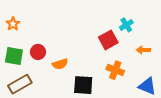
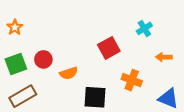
red square: (108, 40) -> (109, 48), moved
green square: (14, 56) -> (16, 64), turned -30

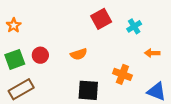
red square: (109, 48) -> (101, 19), moved
orange semicircle: (69, 73) -> (79, 54), moved

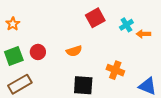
orange arrow: (152, 53) -> (143, 34), moved

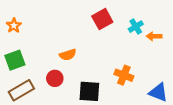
orange semicircle: (74, 51) -> (68, 55), moved
red circle: (38, 52) -> (55, 78), moved

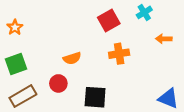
cyan cross: (136, 27) -> (144, 12), moved
orange cross: (124, 75) -> (119, 54), moved, turned -30

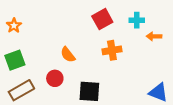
cyan cross: (144, 12) -> (137, 20), moved, turned 32
orange semicircle: (72, 58) -> (68, 55), turned 70

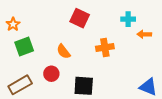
red square: (102, 19) -> (80, 18), moved, turned -36
green square: (15, 60) -> (24, 46), moved

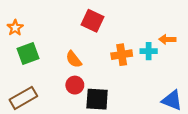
cyan cross: (128, 19) -> (149, 51), moved
red circle: (51, 74) -> (75, 85), moved

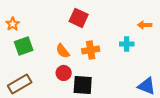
orange arrow: (167, 39) -> (145, 25), moved
orange cross: (122, 55) -> (91, 50), moved

